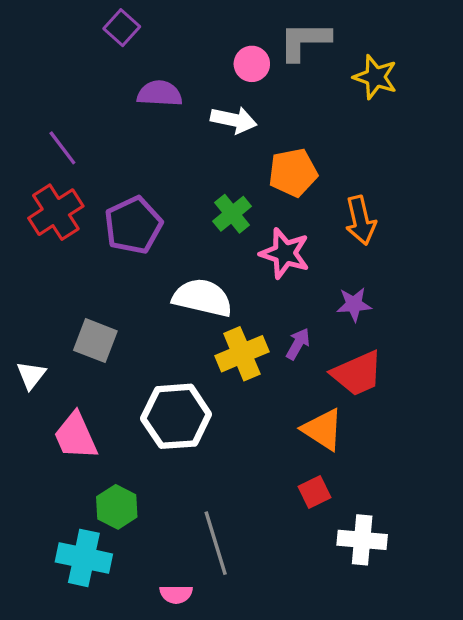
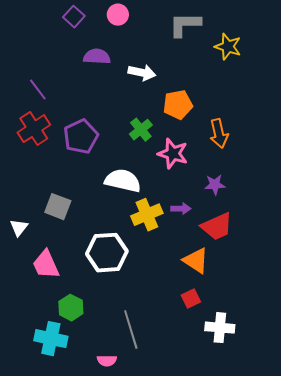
pink circle: (252, 64) -> (118, 15), moved
purple arrow: (298, 344) -> (181, 209), turned 60

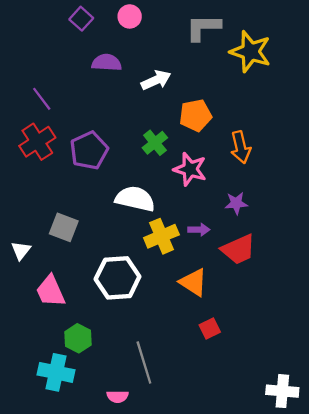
yellow star: (228, 47) -> (250, 52), size x1.4
white arrow: (142, 73) -> (156, 80), turned -36
orange triangle: (196, 261) -> (193, 282), moved
white cross: (220, 328) -> (282, 391), moved

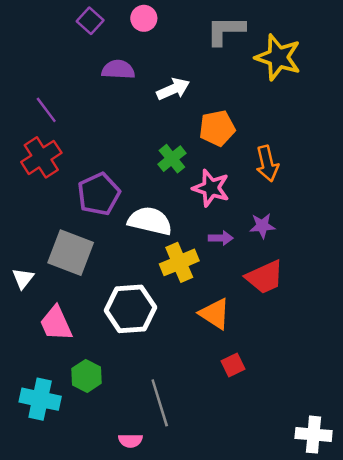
purple pentagon: (89, 150) -> (99, 194), moved
gray square: (64, 227) -> (71, 253), size x1.4
purple arrow: (199, 230) -> (221, 238), moved
cyan cross: (56, 372) -> (40, 399), moved

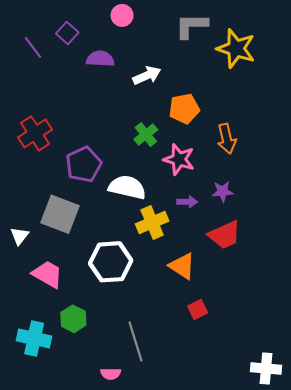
purple square: (90, 21) -> (67, 33), moved
purple line: (46, 110) -> (33, 47), moved
pink trapezoid: (56, 323) -> (47, 274), turned 144

